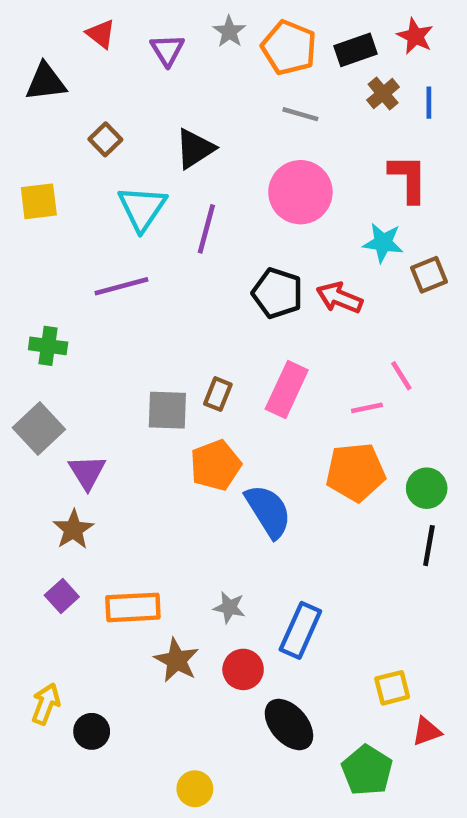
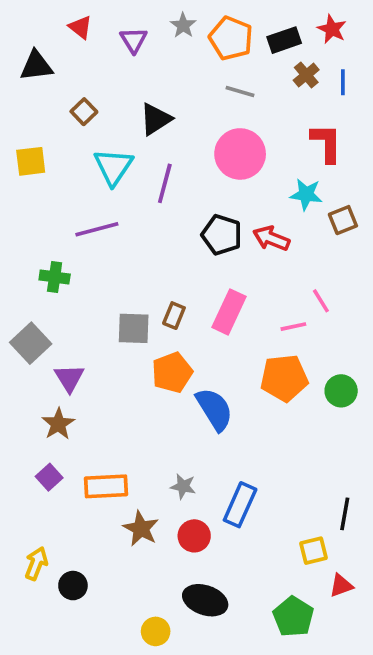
green cross: (48, 346) -> (55, 277), moved
black line: (429, 546) -> (345, 514), moved
black ellipse: (289, 724) -> (205, 600), moved, turned -30

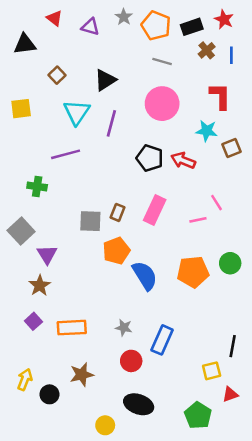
purple triangle: (134, 40) -> (90, 27), turned -42
orange pentagon: (284, 378) -> (193, 272), moved
brown star: (141, 529) -> (82, 375), moved, turned 30

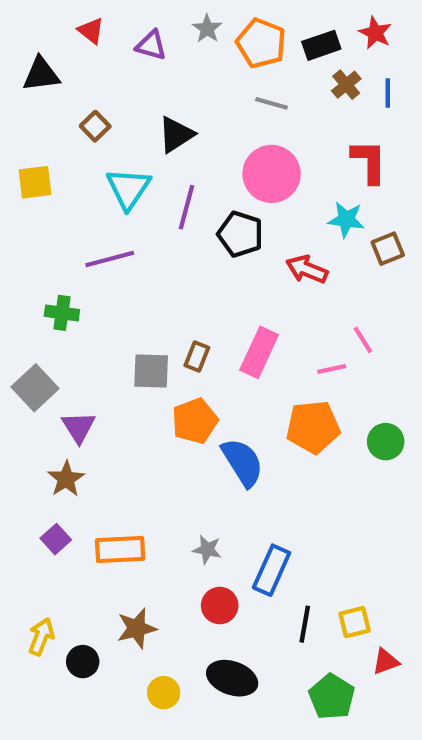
black pentagon: (150, 158) -> (240, 234), moved
orange pentagon: (193, 272) -> (313, 427), moved
black line: (233, 346) -> (305, 624), moved
yellow circle: (105, 425) -> (164, 693), moved

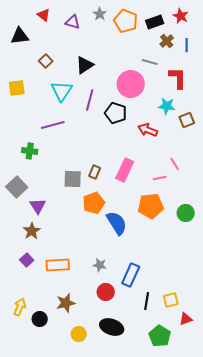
gray line: (272, 103) -> (150, 62), moved

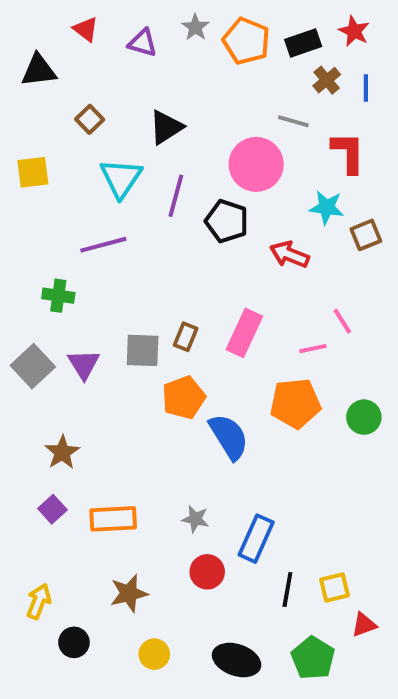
purple triangle: (38, 206) -> (84, 364), moved
black circle: (40, 319) -> (74, 642), moved
black ellipse: (112, 327) -> (237, 660), moved

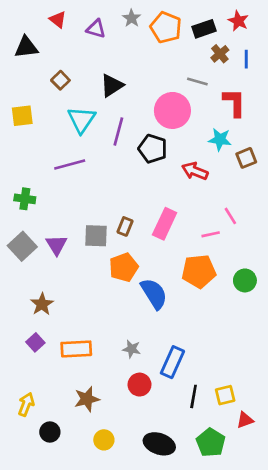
green cross: (58, 296) -> (25, 199), moved

